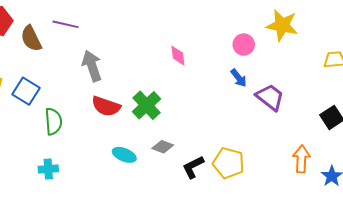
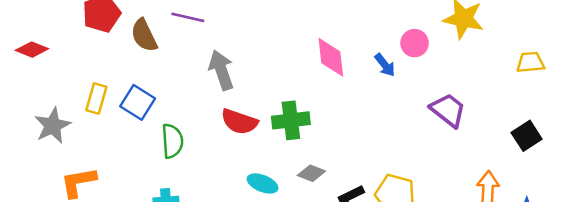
pink diamond: (178, 56) -> (331, 57), size x1.5
blue arrow: (239, 78) -> (385, 65), moved
green cross: (147, 105) -> (291, 120), turned 36

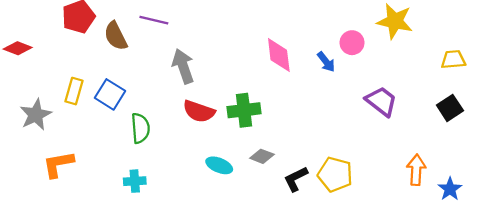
black square: (527, 136) -> (450, 108), moved

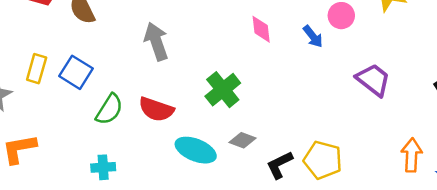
pink diamond: (279, 55) -> (261, 29), size x0.7
green cross: (244, 110) -> (223, 90), turned -32
red semicircle: (199, 111) -> (156, 109), moved
green semicircle: (140, 128) -> (109, 109), turned 36
cyan ellipse: (219, 165) -> (196, 150), size x1.4

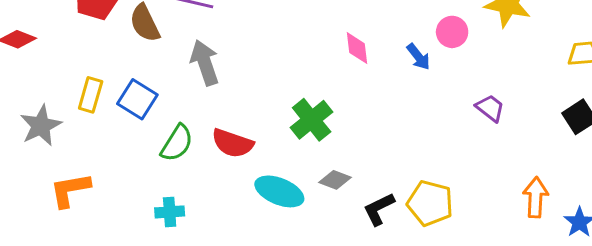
gray arrow: (156, 41) -> (205, 63), moved
purple trapezoid: (373, 80) -> (490, 108), size x0.7

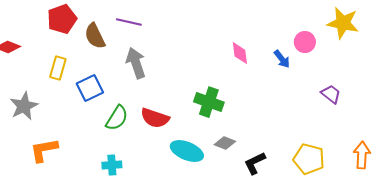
yellow rectangle: (91, 95) -> (58, 68), moved
blue square: (137, 99) -> (90, 88), turned 32
green cross: (312, 120) -> (209, 102), turned -32
yellow pentagon: (430, 203) -> (309, 159), moved

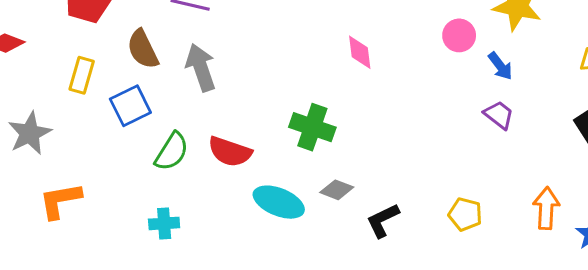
brown semicircle: (95, 36) -> (143, 49), moved
blue arrow: (282, 59) -> (500, 66), moved
yellow pentagon: (309, 159) -> (465, 214), size x0.7

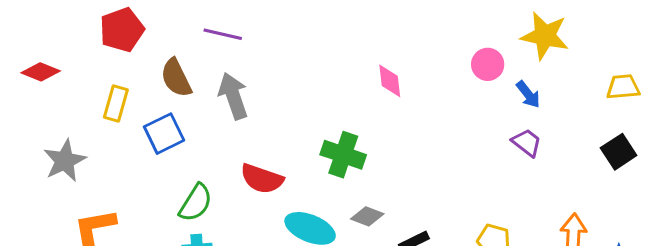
green semicircle: (172, 152) -> (196, 203), moved

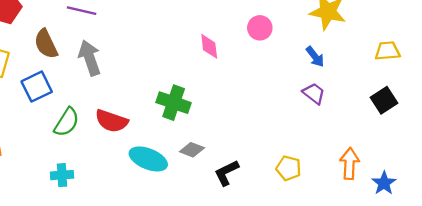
pink circle: (488, 64) -> (260, 28), moved
green semicircle: (196, 203) -> (67, 122), moved

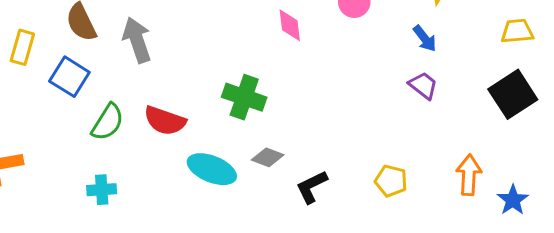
blue square: (37, 87) -> (69, 77), turned -32
black square: (384, 100) -> (513, 94), size x1.4

